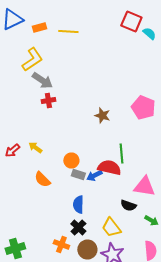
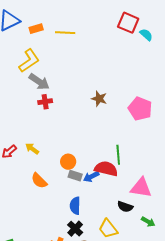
brown star: (102, 116) -> (99, 99), moved

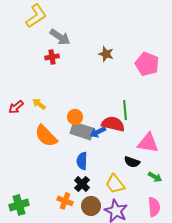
gray arrow: (39, 82) -> (60, 37), moved
gray rectangle: (75, 176) -> (82, 131), size x1.6
orange semicircle: (39, 181) -> (46, 136), size x1.4

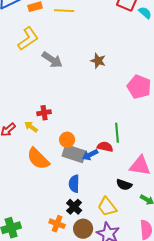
brown star: (106, 54) -> (98, 61), moved
red cross: (52, 57) -> (44, 113), moved
red semicircle: (113, 124) -> (105, 147), size x0.7

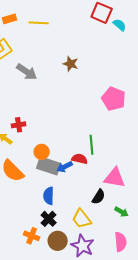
brown star: (98, 61) -> (71, 64), moved
black semicircle: (124, 185) -> (99, 197), turned -77

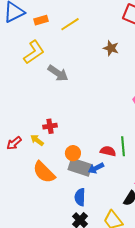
yellow line: (39, 23) -> (70, 24), turned -36
brown star: (71, 64) -> (111, 48), moved
red semicircle: (80, 159) -> (108, 151), moved

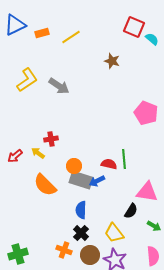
yellow L-shape: (34, 52) -> (27, 80), moved

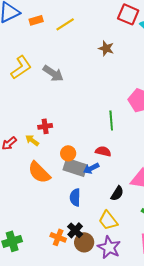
green line: (124, 159) -> (111, 120), moved
black semicircle: (131, 211) -> (117, 193), moved
black cross: (81, 233) -> (75, 230), moved

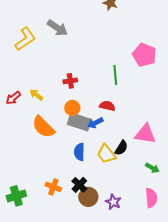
yellow L-shape: (21, 67) -> (25, 39), moved
red cross: (45, 126) -> (70, 81), moved
yellow trapezoid: (108, 220) -> (106, 154), moved
orange cross: (58, 237) -> (53, 187), moved
purple star: (109, 247) -> (113, 202), size x0.7

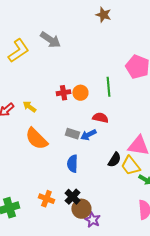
orange circle: (72, 108) -> (80, 93), moved
gray rectangle: (79, 122) -> (72, 134), size x0.6
yellow trapezoid: (106, 154) -> (130, 166), moved
purple star: (113, 202) -> (92, 220), moved

